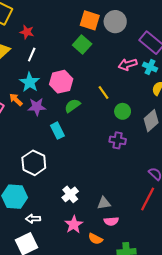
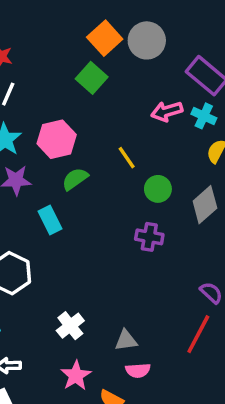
orange square: (90, 20) -> (105, 38), turned 30

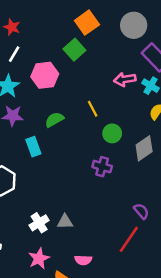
gray circle: (147, 40) -> (134, 25), moved
pink hexagon: (57, 139) -> (45, 75), moved
gray triangle: (126, 340) -> (65, 222), moved

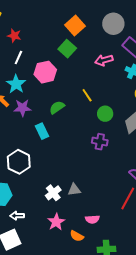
pink arrow: (125, 79) -> (104, 60), moved

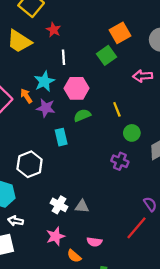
white line: (18, 58) -> (63, 57), moved, turned -40
pink hexagon: (45, 72) -> (76, 88), moved
white cross: (53, 193) -> (59, 205), turned -35

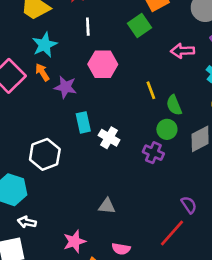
cyan star: (44, 81) -> (45, 45), moved
green semicircle: (82, 115) -> (174, 105), moved, turned -91
green circle: (132, 133) -> (167, 129), moved
white cross: (59, 205) -> (109, 138), moved

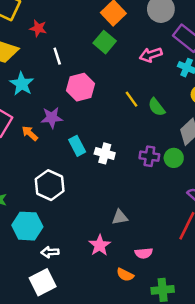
orange arrow: (42, 72) -> (30, 133), moved
green circle: (167, 129) -> (174, 158), moved
pink star: (74, 241) -> (100, 245), moved

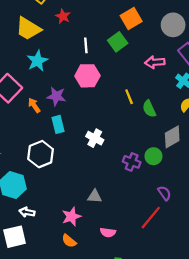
white line: (57, 56) -> (86, 45), moved
cyan rectangle: (77, 146) -> (58, 124), moved
purple cross: (149, 156) -> (132, 162), moved
orange semicircle: (125, 275) -> (69, 241), moved

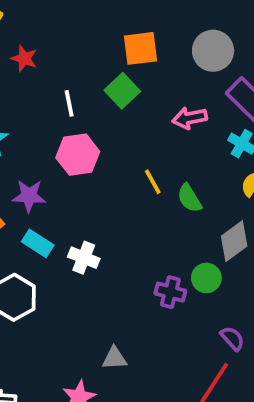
orange square: (131, 19) -> (140, 48), turned 30
cyan rectangle: (58, 124) -> (38, 243), turned -36
white cross: (95, 138) -> (84, 258), moved

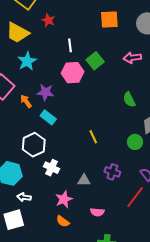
green square: (122, 91) -> (95, 61), moved
yellow line: (153, 182) -> (93, 137), moved
white cross: (84, 258) -> (52, 168), moved
purple cross: (170, 292) -> (112, 172), moved

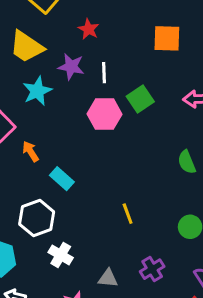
red star: (48, 20) -> (89, 29), moved
purple star: (45, 92) -> (71, 67), moved
purple cross: (112, 172) -> (152, 269), turned 35

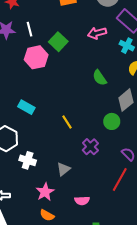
cyan rectangle: (62, 179) -> (26, 107), moved
purple cross: (152, 269) -> (90, 147), moved
gray triangle: (108, 278) -> (63, 169), turned -32

